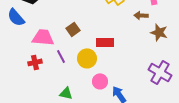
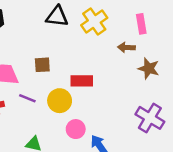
brown square: (73, 29) -> (42, 65), turned 32
purple line: (61, 56) -> (27, 98), turned -40

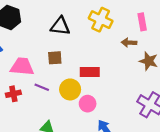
black triangle: (57, 17) -> (60, 26), moved
yellow cross: (94, 21) -> (101, 20), turned -30
pink circle: (76, 129) -> (88, 104), moved

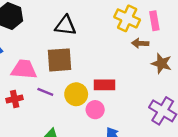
yellow cross: (101, 20) -> (127, 18), moved
brown square: (55, 58) -> (60, 60), size x1.6
red rectangle: (90, 72) -> (105, 85), moved

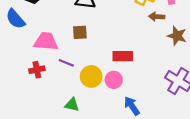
brown square: (60, 60) -> (80, 32), size x0.6
yellow circle: (76, 94) -> (91, 76), moved

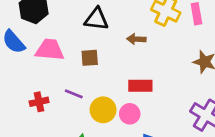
brown arrow: (157, 17) -> (136, 39), moved
pink trapezoid: (46, 41) -> (50, 50), moved

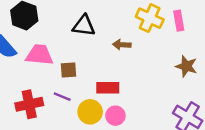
brown square: (90, 58) -> (69, 70), moved
red rectangle: (140, 86) -> (108, 88), moved
red cross: (39, 102) -> (29, 104), size x1.5

